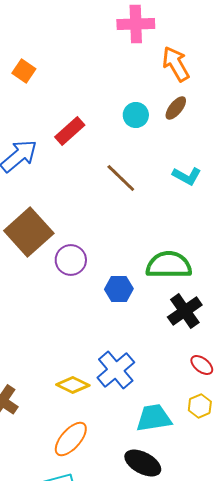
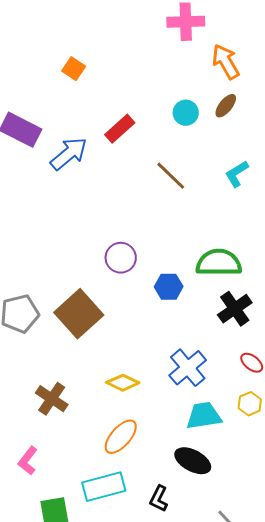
cyan L-shape: (187, 176) -> (237, 174), turned 120
brown square: (29, 232) -> (79, 314), moved
blue cross: (116, 370) -> (188, 368), moved

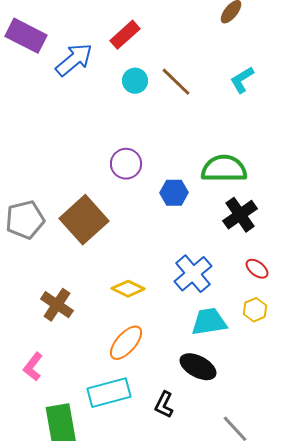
cyan circle: (186, 113) -> (135, 81), moved

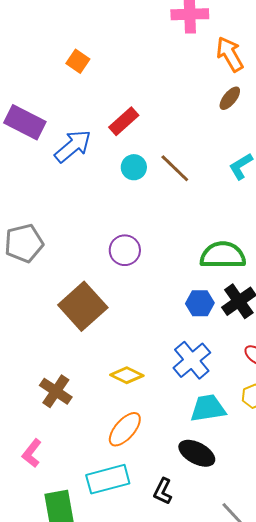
blue hexagon: (174, 193) -> (200, 303), moved
gray pentagon: (25, 220) -> (24, 243), moved

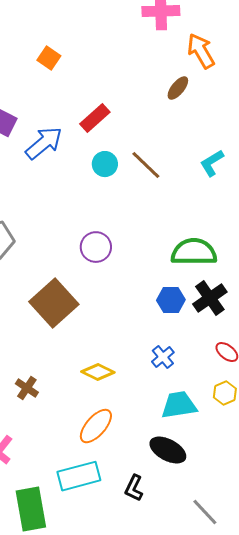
brown ellipse: (230, 98) -> (178, 88), moved
blue cross: (192, 360) -> (163, 357), size x0.6
brown cross: (56, 391) -> (27, 388), size x0.7

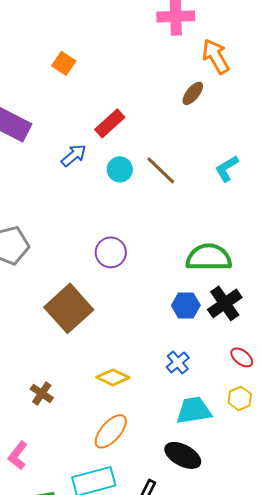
blue arrow: (44, 143) -> (74, 155), moved, size x0.7

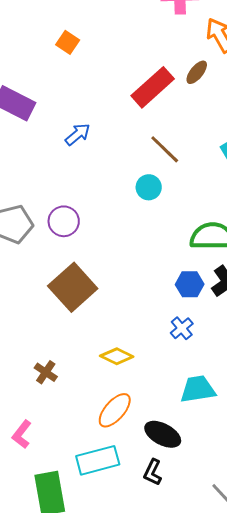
red rectangle: (110, 123) -> (153, 87), moved, size x1.4
cyan circle: (120, 169) -> (149, 187), moved
purple circle: (111, 252) -> (64, 221), moved
blue cross: (178, 362) -> (182, 328), moved
black ellipse: (183, 455) -> (163, 434), moved

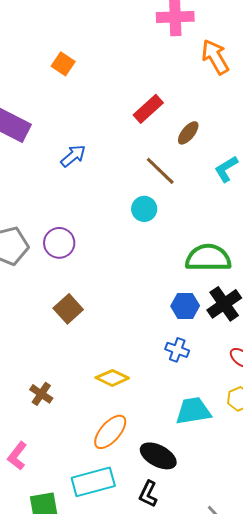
brown ellipse: (197, 72) -> (188, 133), moved
red rectangle: (153, 87) -> (148, 109), size x0.7
brown square: (73, 287) -> (68, 309), size x0.6
blue cross: (182, 328) -> (177, 350), turned -30

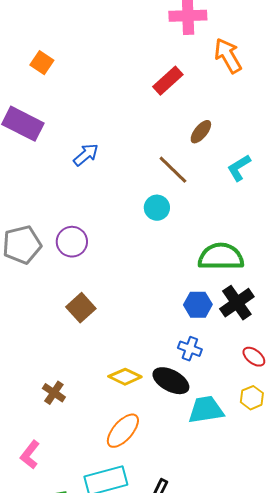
orange square: (63, 64) -> (42, 63), moved
red rectangle: (148, 109) -> (168, 81), moved
black ellipse: (158, 456) -> (171, 381), moved

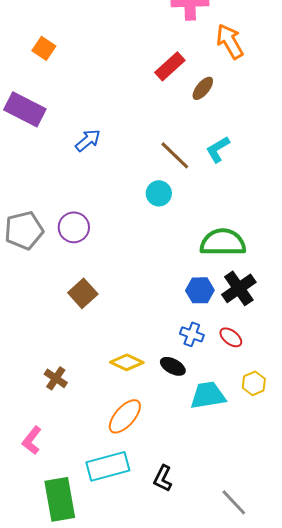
brown ellipse: (201, 132) -> (203, 88), moved
cyan L-shape: (239, 168) -> (218, 149), moved
red ellipse: (254, 357) -> (231, 337), moved
black ellipse: (171, 381) -> (173, 366), size x0.7

